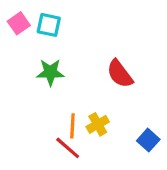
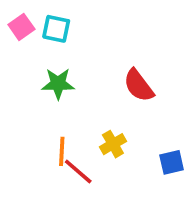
orange line: (72, 126) -> (62, 151), moved
blue square: (148, 140) -> (172, 162), turned 35

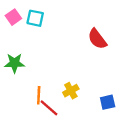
green star: (58, 84) -> (15, 63), moved
red semicircle: (139, 86) -> (97, 39), moved

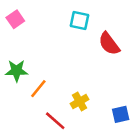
cyan square: (35, 18) -> (80, 21), moved
orange line: (39, 95) -> (38, 89), moved, turned 36

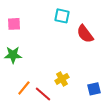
pink square: (15, 19) -> (14, 24), moved, turned 32
orange line: (38, 89) -> (24, 88), moved

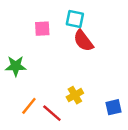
pink square: (14, 24) -> (42, 29), moved
red semicircle: (85, 34) -> (83, 41), moved

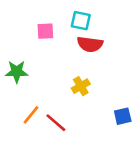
red semicircle: (83, 41) -> (90, 44), turned -45
yellow cross: (75, 95) -> (81, 86), moved

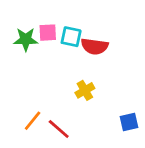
cyan square: (81, 21) -> (71, 37), moved
green star: (17, 72) -> (26, 39), moved

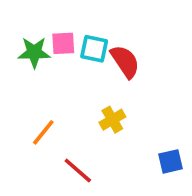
red semicircle: (95, 46) -> (125, 61), turned -132
orange line: (33, 121) -> (43, 132), moved

